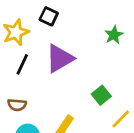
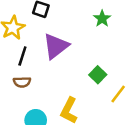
brown semicircle: (17, 105) -> (22, 82), moved

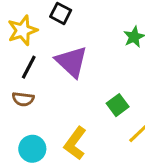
purple triangle: (56, 46) -> (72, 62), turned -48

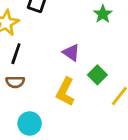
purple triangle: (72, 62) -> (71, 53), moved, size x0.6
yellow L-shape: (75, 143) -> (65, 92), moved

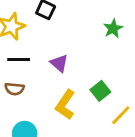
purple triangle: (71, 53) -> (59, 63), moved
black line: (16, 54) -> (19, 60), turned 65

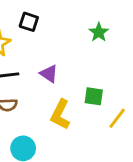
green square: (100, 91) -> (94, 96), turned -36

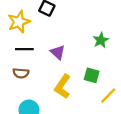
green star: (99, 32) -> (101, 40), moved

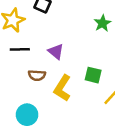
green star: (101, 40) -> (103, 23), moved
brown semicircle: (21, 73) -> (37, 75), moved

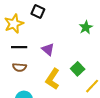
brown semicircle: (37, 75) -> (19, 67), moved
green square: (93, 75) -> (78, 69), turned 32

